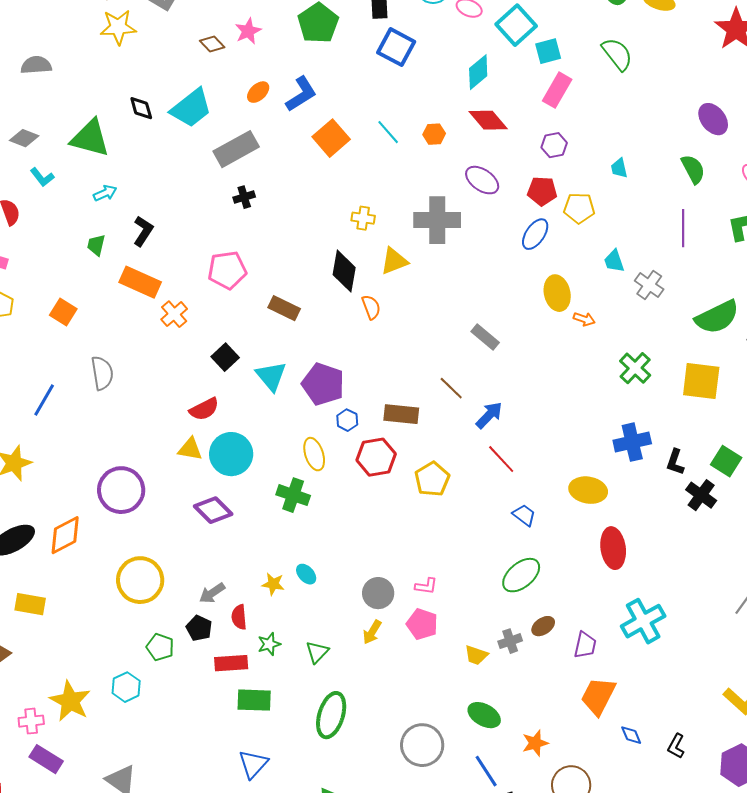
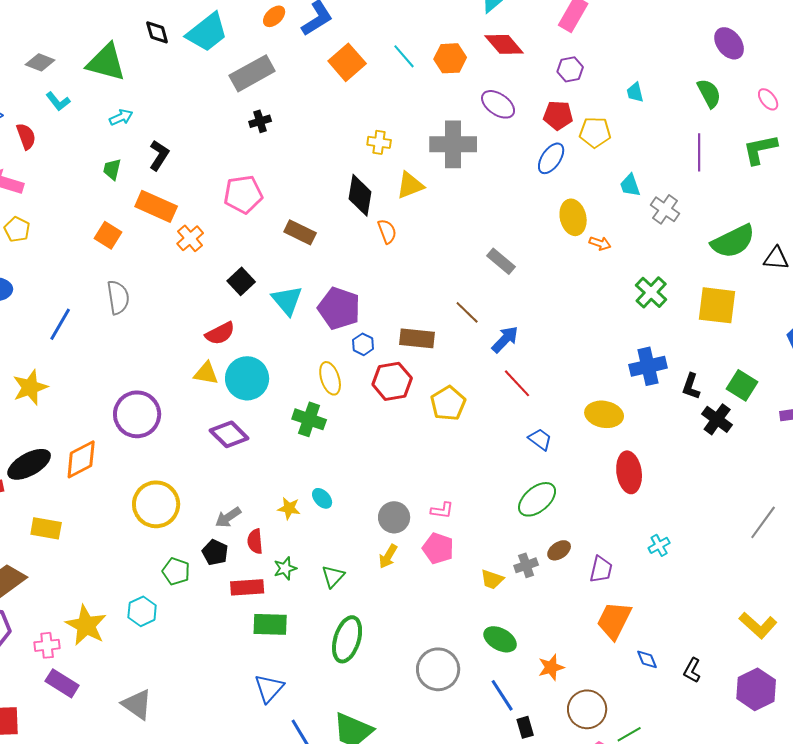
orange hexagon: (434, 134) -> (450, 58), size x1.4
orange square: (63, 312) -> (108, 235), moved
cyan cross: (643, 621) -> (659, 545), size x0.5

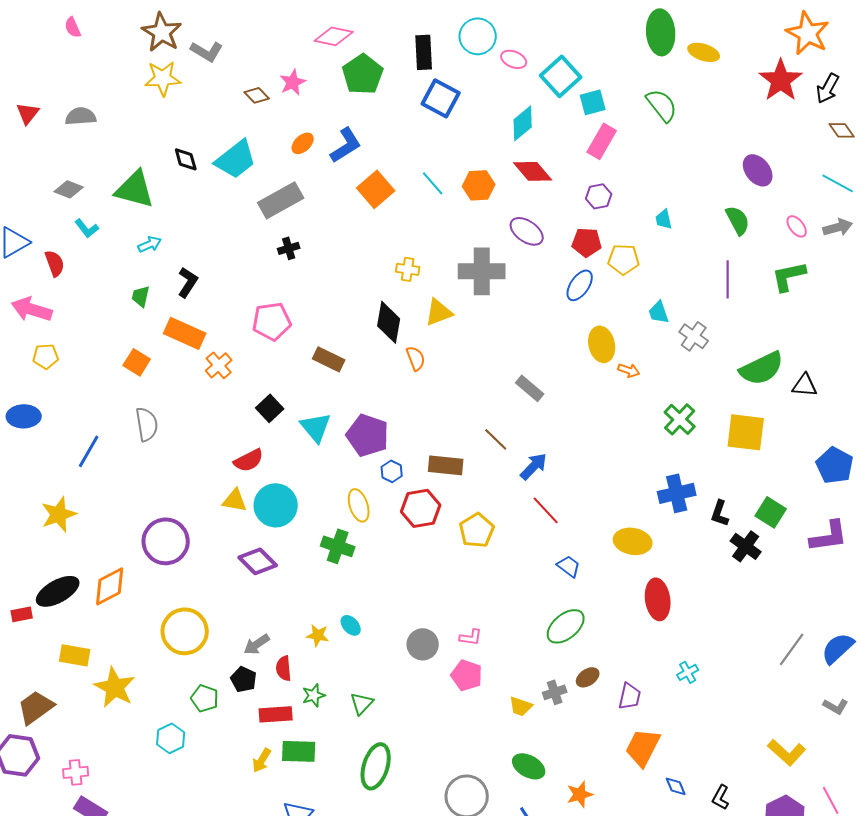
yellow pentagon: (17, 229) -> (46, 356), turned -30
yellow arrow: (388, 556) -> (262, 760), moved
yellow star: (86, 625) -> (115, 687), moved

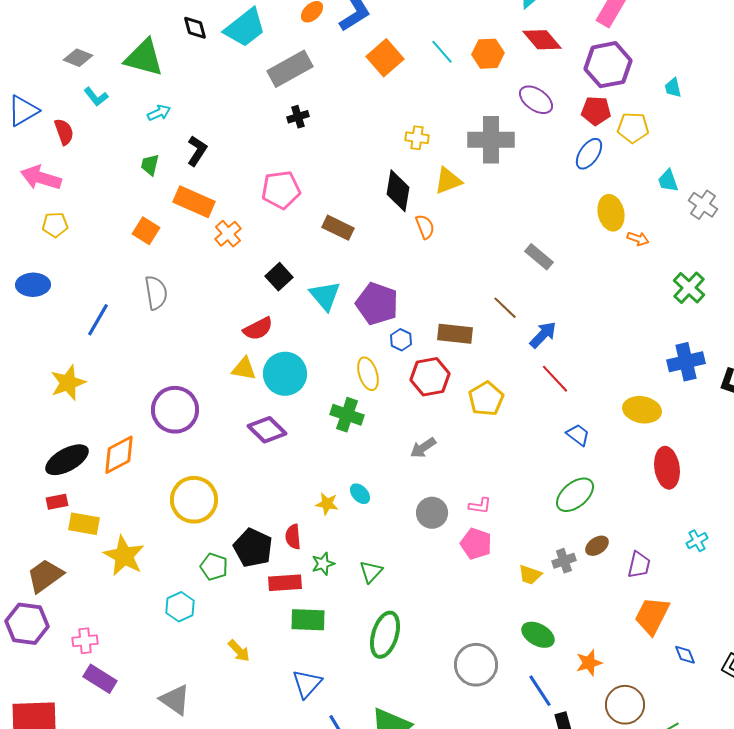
purple hexagon: (599, 196) -> (608, 65), size x1.8
red rectangle: (22, 614) -> (57, 502), moved
gray arrow: (257, 644) -> (423, 448), moved
black pentagon: (244, 679) -> (253, 548), size x1.5
yellow arrow: (262, 760) -> (239, 651), moved, turned -75

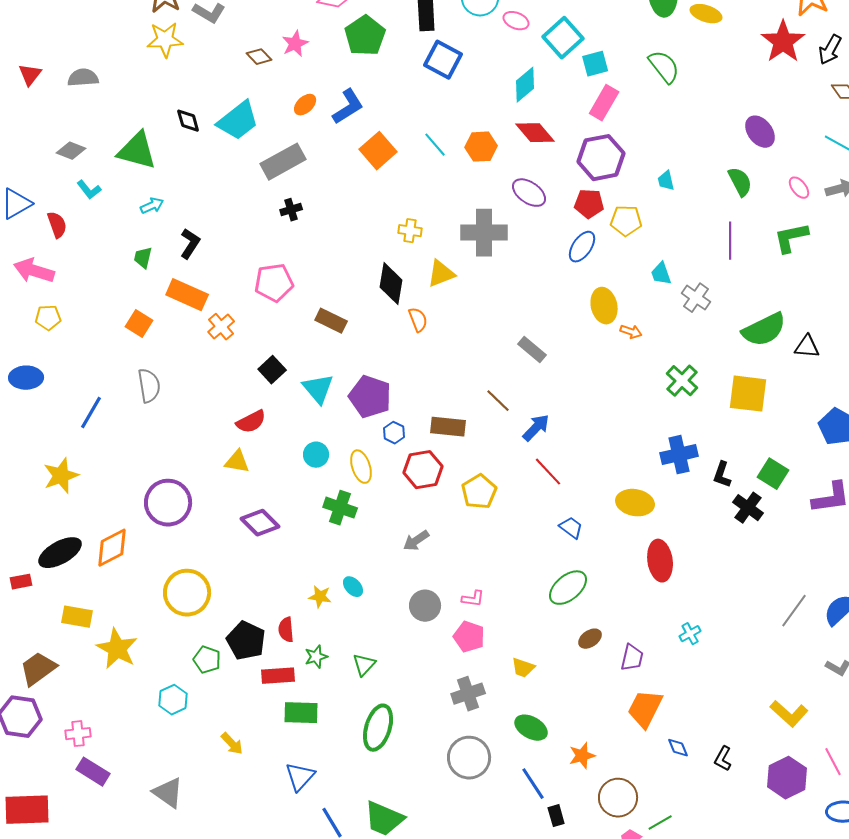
cyan circle: (285, 374) -> (316, 455), moved, size x0.6
red rectangle: (57, 502) -> (21, 582), moved
gray cross: (564, 561) -> (468, 694), moved, size x1.4

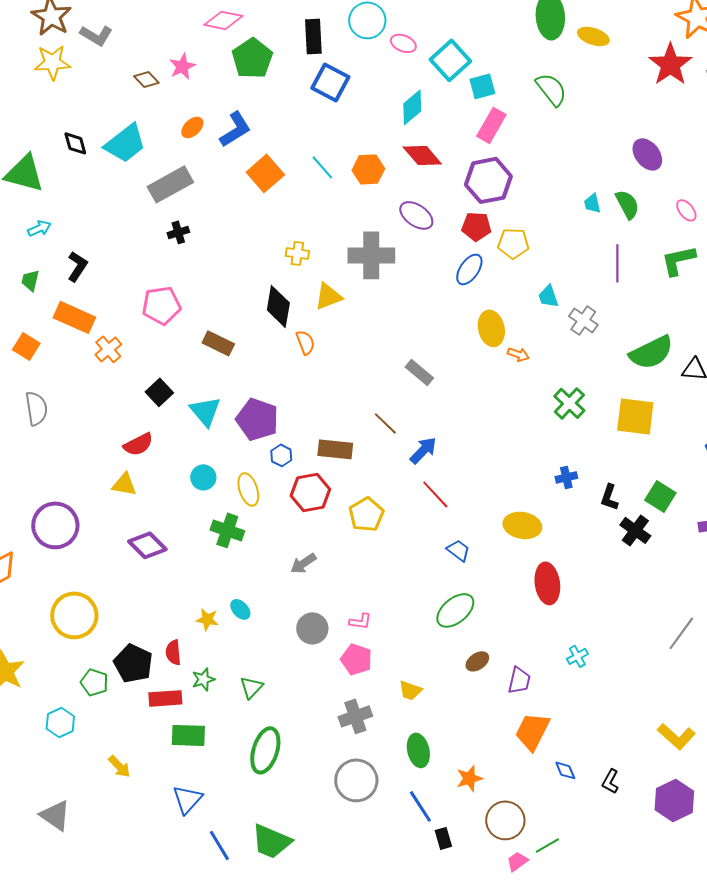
cyan trapezoid: (666, 181) -> (592, 203), moved
blue cross: (679, 455) -> (566, 477), size x0.6
green ellipse: (531, 728) -> (418, 750), turned 48

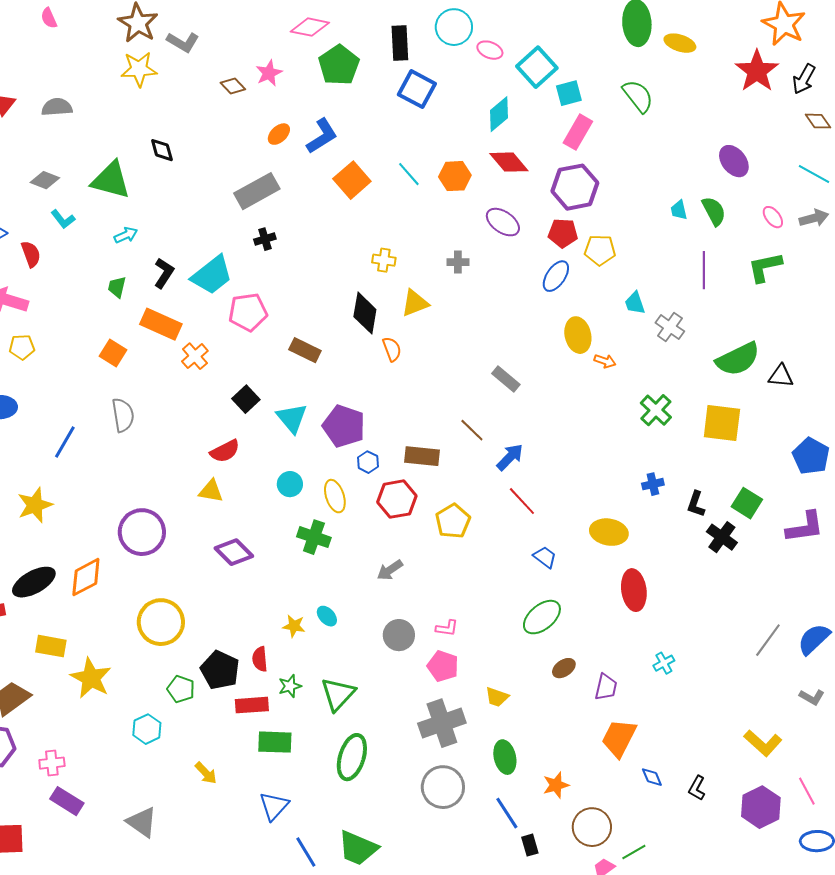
cyan trapezoid: (125, 143) -> (212, 275), moved
gray cross: (371, 255) -> (458, 262), size x0.5
green triangle: (251, 687) -> (338, 694), size x1.5
gray cross: (355, 716) -> (442, 723), size x1.4

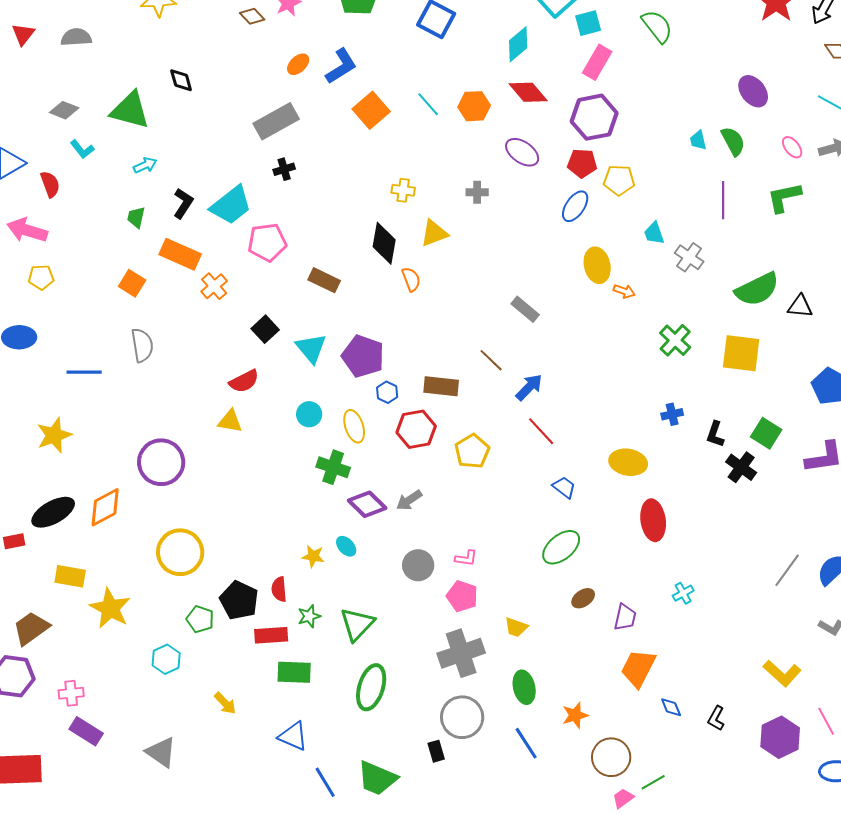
blue line: (65, 442) -> (84, 372), turned 60
purple diamond: (234, 552) -> (367, 504), moved
blue triangle: (274, 806) -> (293, 736), turned -48
black rectangle: (530, 845) -> (436, 751), moved

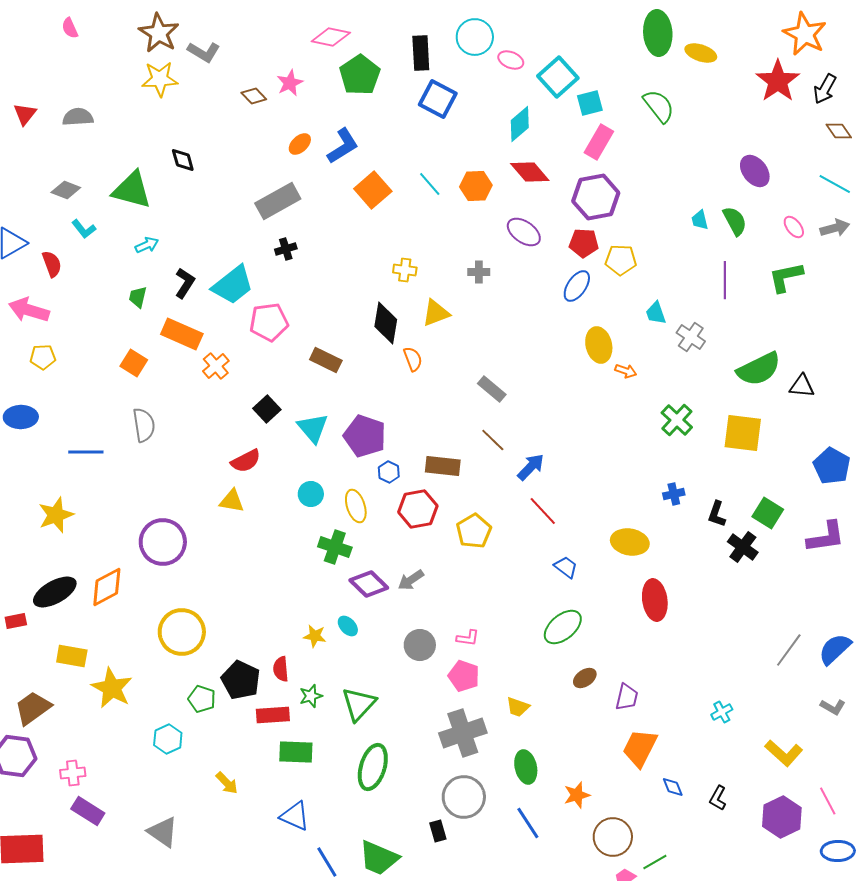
gray rectangle: (525, 309) -> (492, 389), moved
cyan cross: (683, 593) -> (722, 712), moved

